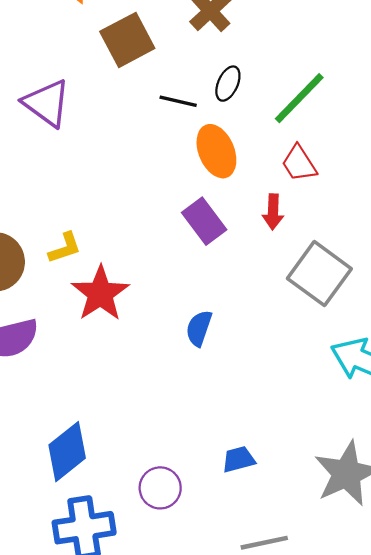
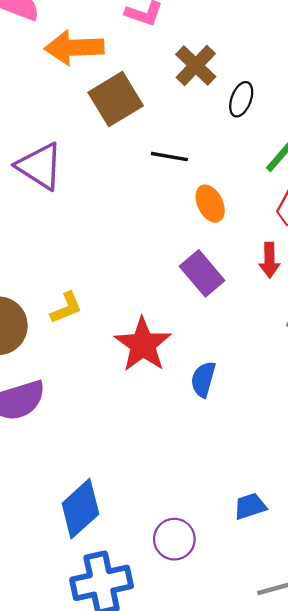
black ellipse: (228, 84) -> (241, 99), moved
orange ellipse: (216, 151) -> (210, 204), size x0.7
red star: (100, 294) -> (143, 345), moved

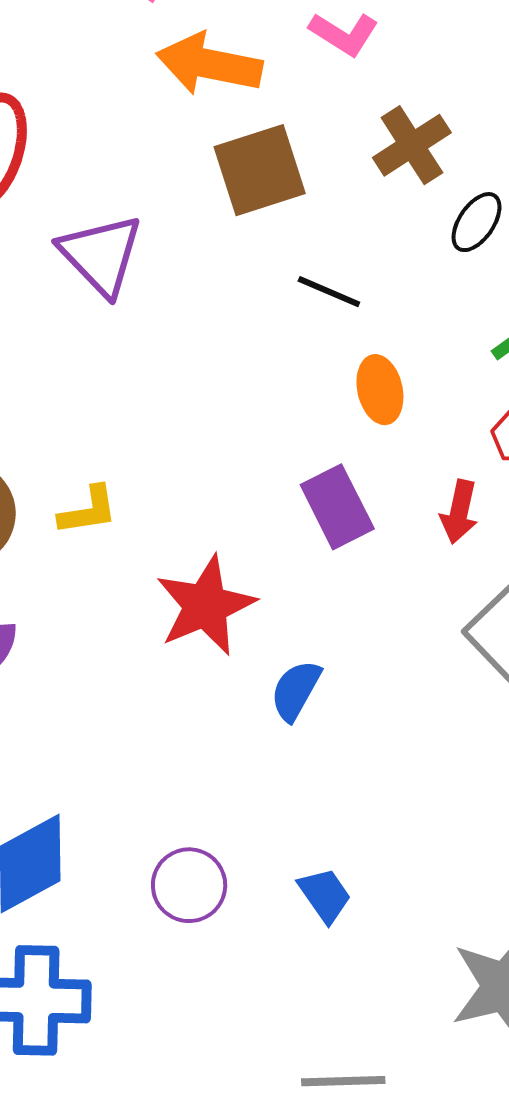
blue trapezoid: (250, 506) -> (325, 895), moved, turned 60
purple circle: (174, 539) -> (189, 885), moved

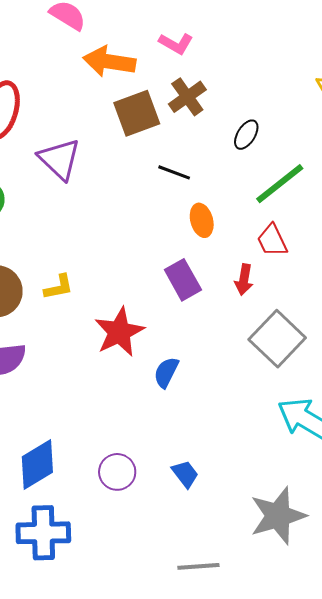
brown cross: (412, 145) -> (187, 97), moved

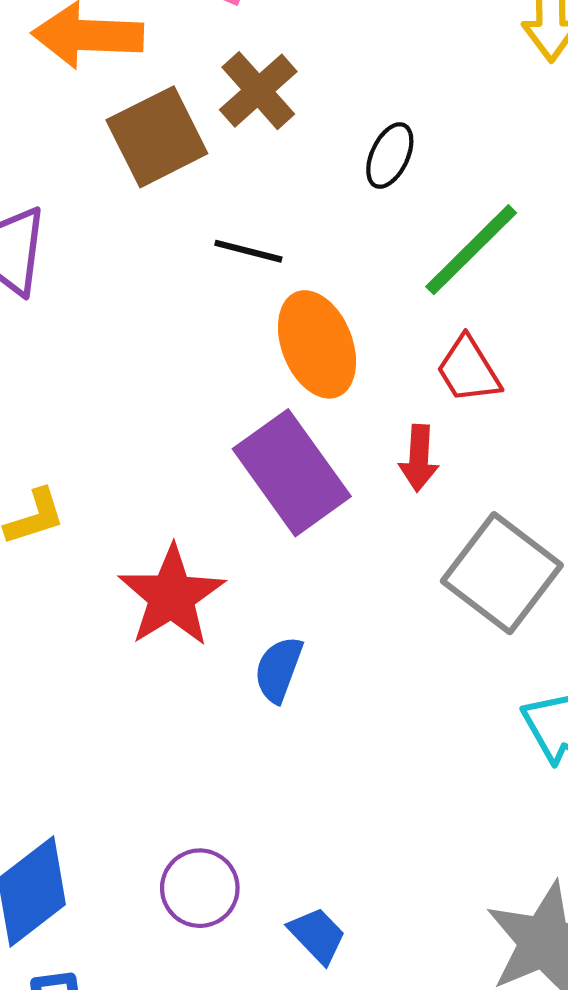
orange ellipse: (202, 220) -> (317, 344), size x1.5
purple rectangle: (183, 280) -> (292, 473), size x1.4
blue trapezoid: (185, 474) -> (317, 935), moved

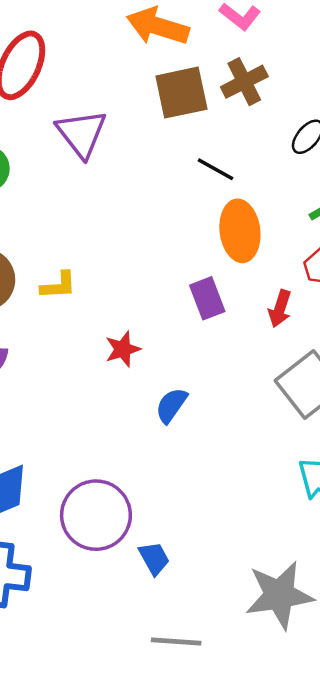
purple rectangle: (292, 473) -> (207, 298), size x0.6
red star: (172, 596) -> (123, 349), size x0.6
purple circle: (200, 888) -> (96, 515), size x1.6

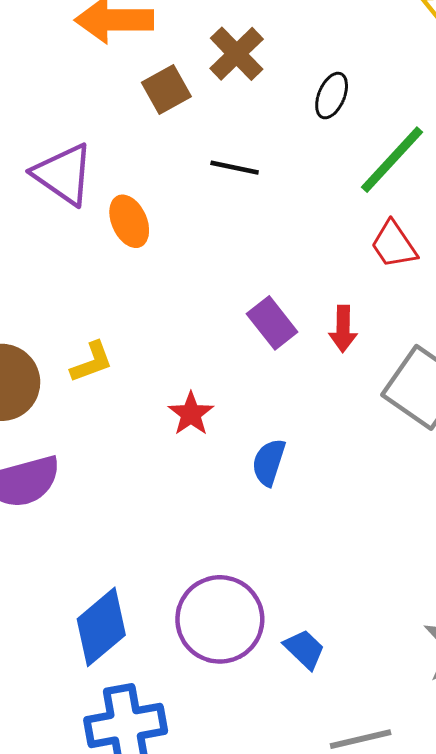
brown square: (181, 93) -> (166, 90), size x0.7
orange ellipse: (240, 231) -> (129, 221), moved, size x0.7
red arrow: (280, 309) -> (343, 329), moved

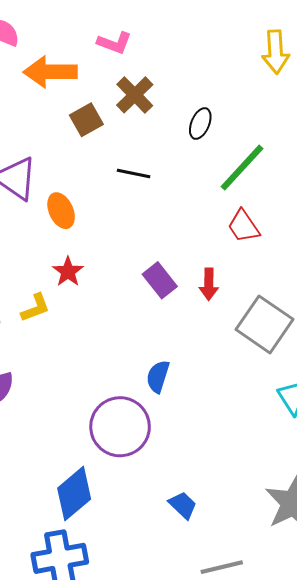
red star: (191, 414) -> (68, 272), moved
purple circle: (220, 619) -> (120, 427), moved
blue diamond: (101, 627) -> (74, 494), moved

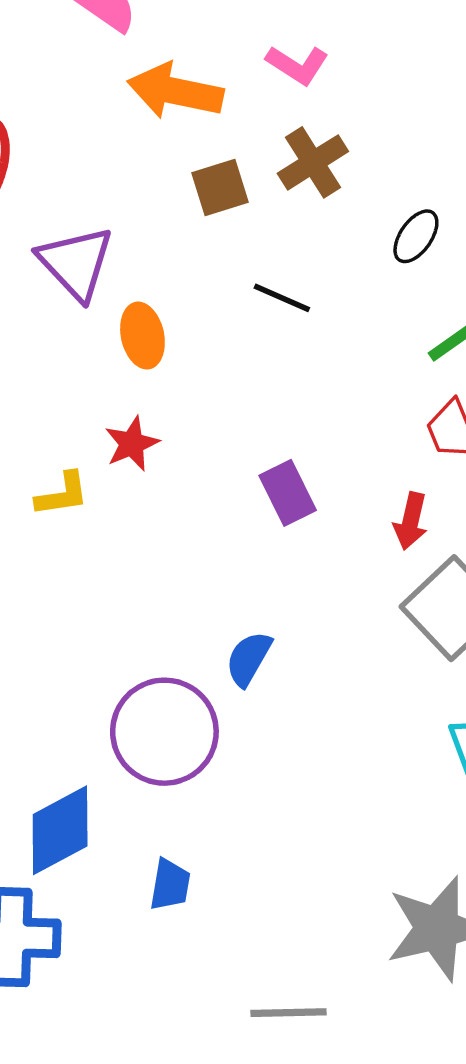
red arrow: (209, 284) -> (411, 521), moved
blue trapezoid: (183, 505) -> (170, 885), moved, turned 44

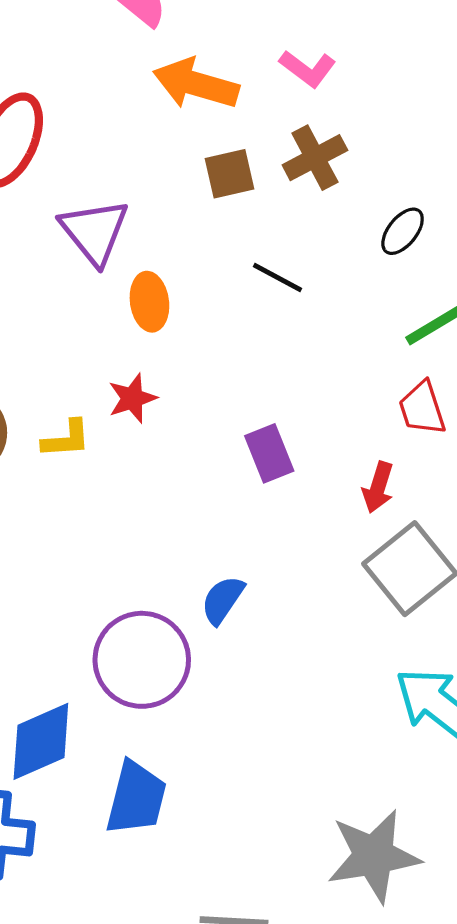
blue trapezoid: (170, 885) -> (136, 798), size x1.6

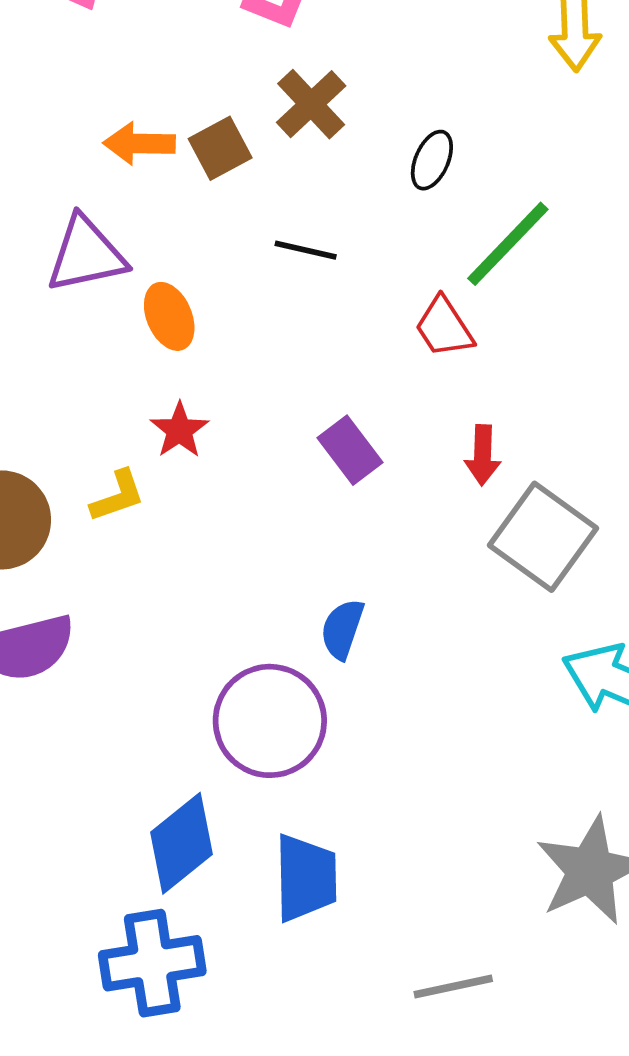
orange arrow: (196, 84) -> (139, 144), moved, size x0.7
purple triangle: (94, 232) -> (86, 254), turned -48
red trapezoid: (422, 408) -> (444, 327), moved

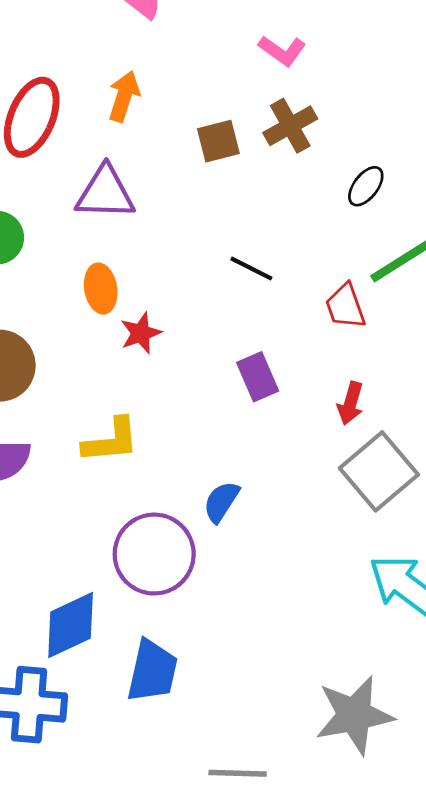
orange arrow: (139, 144) -> (124, 96), moved, turned 93
black line: (306, 250) -> (251, 268), moved
orange ellipse: (169, 316) -> (101, 289), moved
yellow L-shape: (118, 496) -> (111, 441), moved, size x1.4

